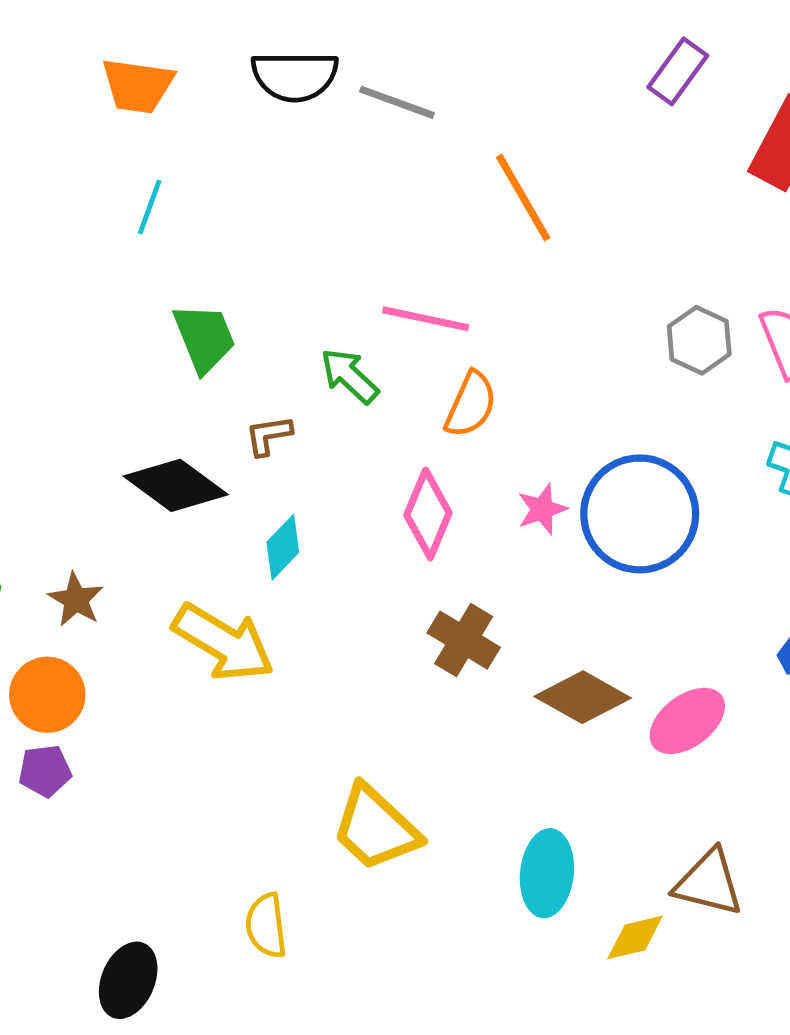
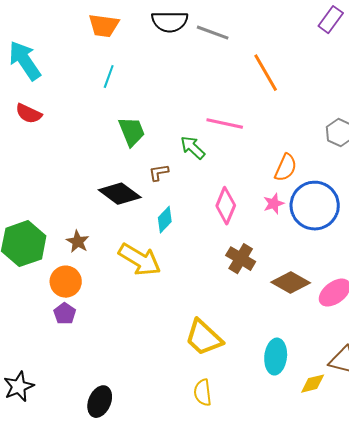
orange semicircle: (471, 404) -> (286, 168), moved
purple pentagon: (45, 771) -> (65, 314), turned -30
yellow semicircle: (266, 926) -> (203, 393), moved

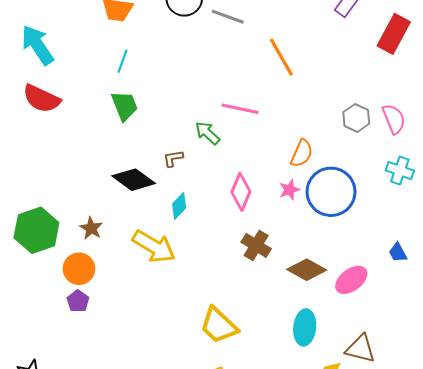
red semicircle: (29, 114) -> (42, 99), size x1.4
green trapezoid: (132, 132) -> (125, 106), moved
cyan ellipse: (276, 357) -> (305, 327), moved

